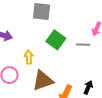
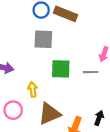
green square: (56, 40) -> (61, 69), turned -30

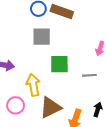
gray line: (91, 72) -> (89, 75), moved
yellow arrow: (33, 89) -> (33, 85), size x1.5

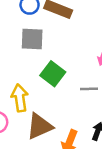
green square: (59, 64) -> (53, 74), turned 36

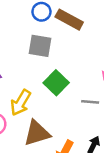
yellow arrow: (20, 98) -> (21, 103), turned -148

